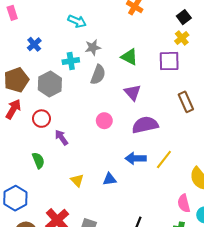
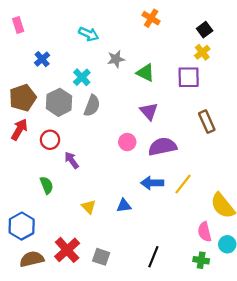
gray star: (93, 47) -> (116, 59), moved
cyan cross: (71, 61) -> (82, 77), turned -35
gray semicircle: (98, 75) -> (92, 106), moved
pink circle: (104, 121) -> (127, 142), moved

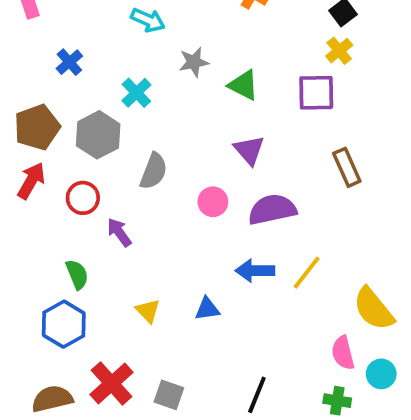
gray semicircle: (92, 106) -> (154, 171), moved
blue hexagon: (22, 226) -> (64, 324), moved

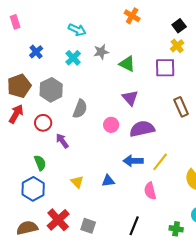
cyan cross: (136, 93) -> (73, 58), moved
pink semicircle: (343, 353) -> (150, 191), moved

